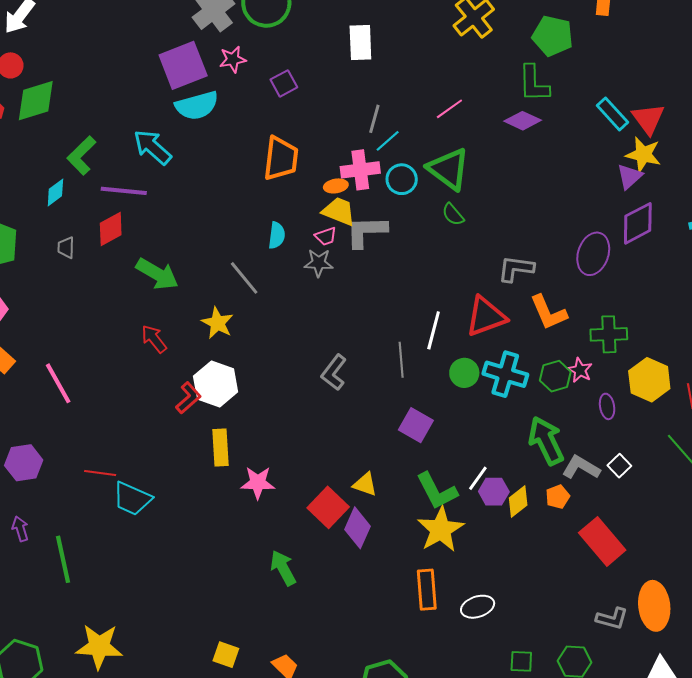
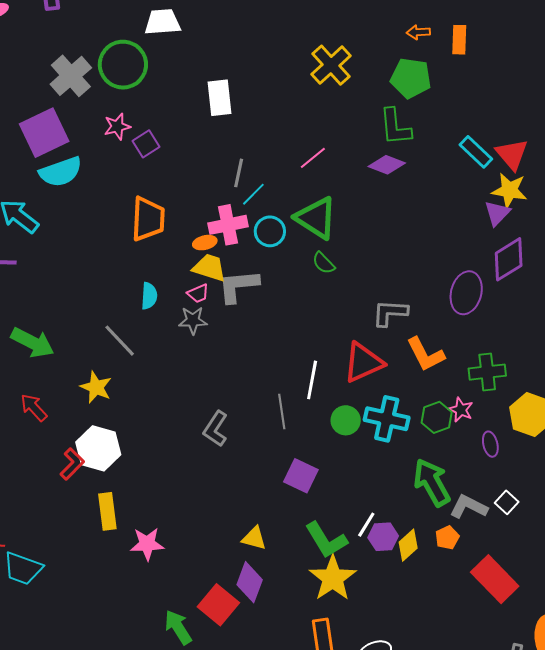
pink star: (233, 59) -> (117, 126), moved
red square: (328, 507) -> (218, 605), moved

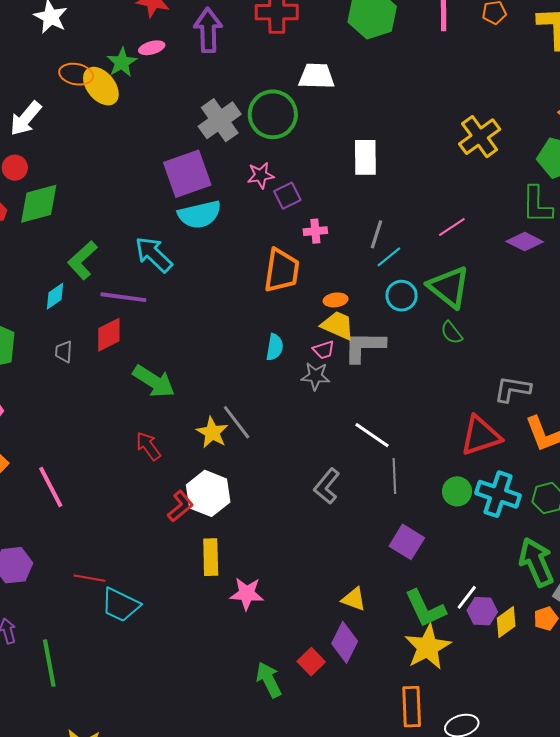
pink cross: (228, 225) -> (315, 231), moved, size x0.6
gray line: (120, 341) -> (237, 422), moved
white line: (312, 380) -> (372, 435), moved, turned -72
red square: (218, 605) -> (311, 662), size x0.7

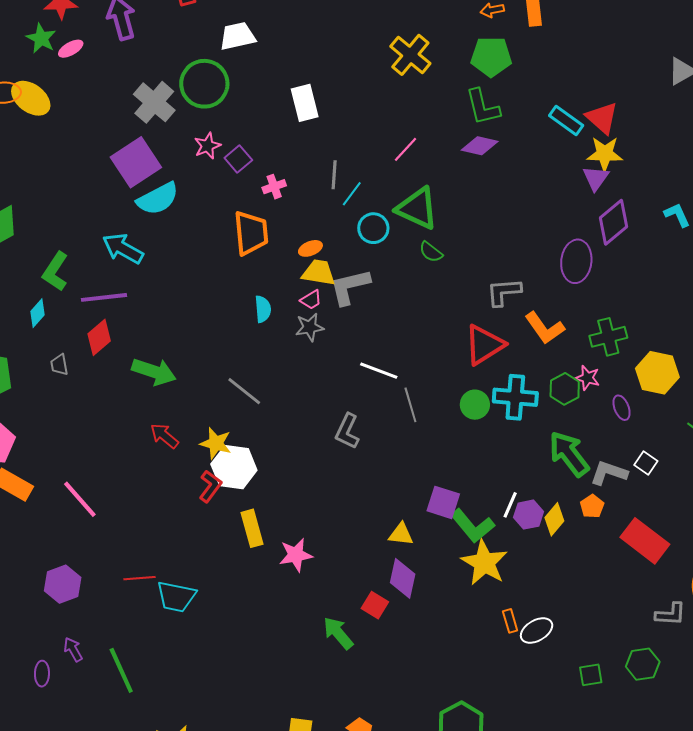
green star: (122, 62) -> (41, 38), moved
yellow star: (212, 432) -> (216, 443), moved
purple square: (407, 542) -> (443, 502), moved
orange rectangle: (412, 707) -> (510, 621), moved, size x0.6

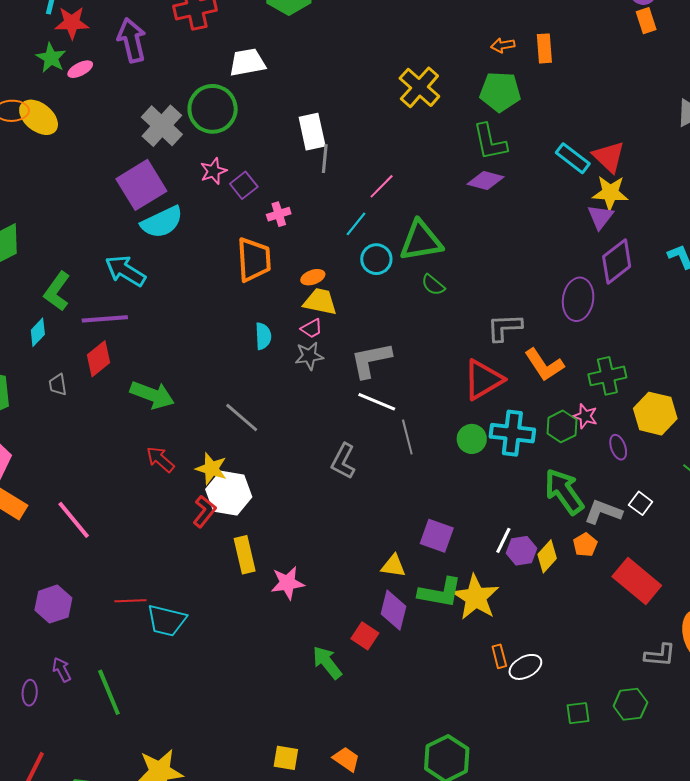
pink line: (405, 149) -> (382, 186), moved
gray line: (334, 175) -> (325, 159), moved
green triangle: (417, 208) -> (421, 241), turned -36
gray L-shape: (350, 287) -> (371, 360), moved
green L-shape: (473, 526) -> (440, 593), moved, turned -42

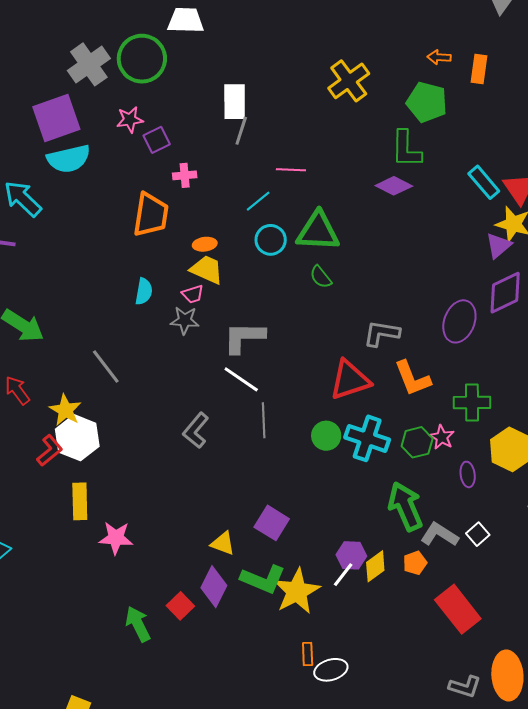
pink line: (382, 186) -> (291, 170), turned 36
white line: (503, 540) -> (343, 575), moved

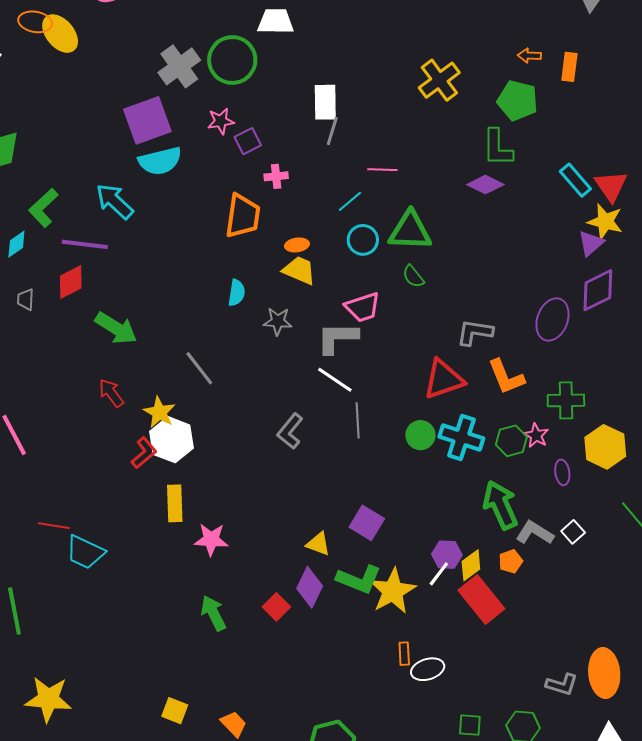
pink trapezoid: (193, 294) -> (363, 307), moved, size x1.6
red rectangle: (458, 609) -> (481, 600), moved
green arrow: (138, 624) -> (213, 613), moved

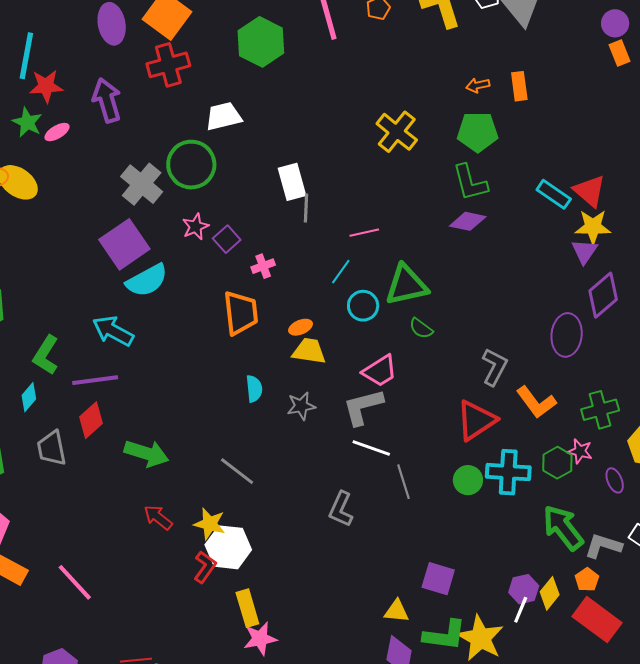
gray trapezoid: (26, 299) -> (52, 448), size x1.6
gray L-shape: (475, 332) -> (495, 367), turned 123
pink star: (211, 539) -> (260, 639), moved
red rectangle: (481, 600) -> (597, 620), moved

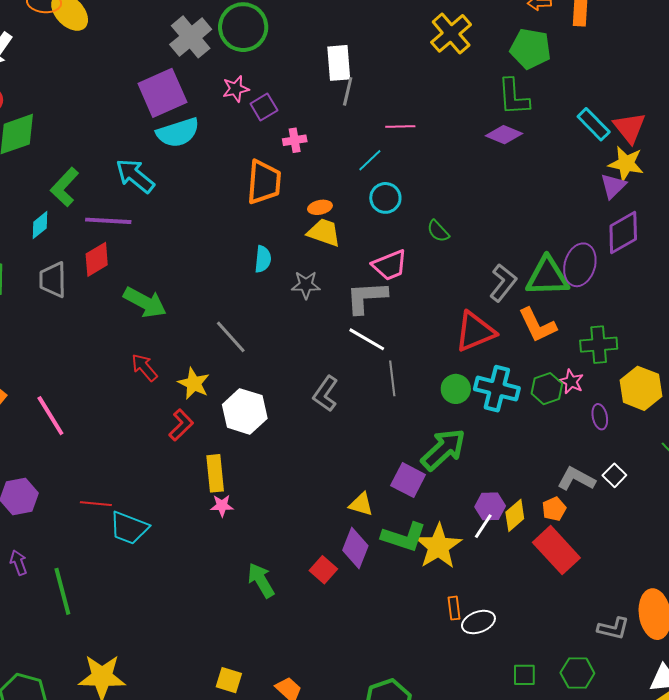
green triangle: (406, 285) -> (547, 276), moved
green arrow: (563, 528) -> (443, 449), moved, turned 75
white hexagon: (228, 547) -> (245, 411), moved
pink star: (260, 639) -> (222, 506), size x0.7

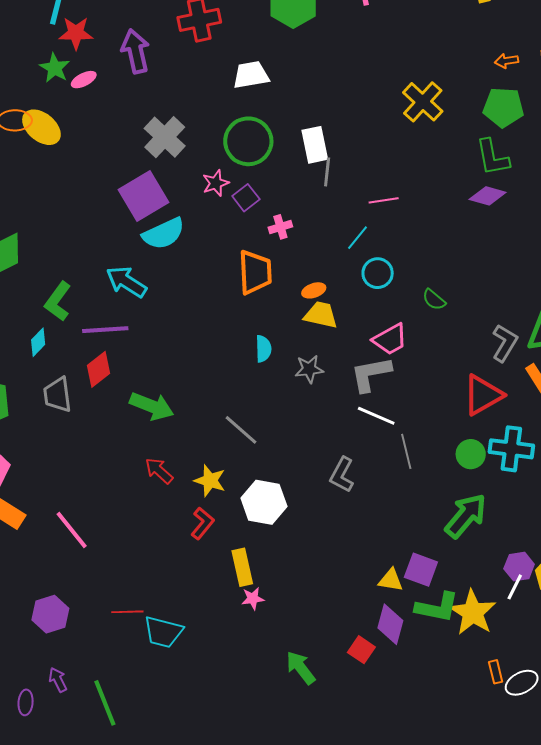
green circle: (243, 27) -> (248, 141), moved
purple square: (408, 480) -> (421, 570), moved

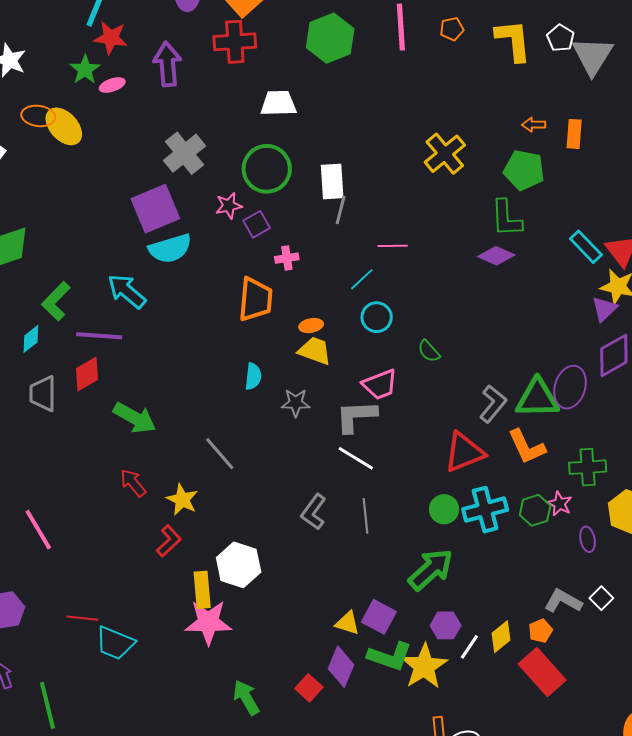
cyan cross: (511, 449) -> (485, 510), turned -30
gray line: (406, 451) -> (366, 516), moved
white hexagon: (264, 502) -> (239, 565), moved
purple hexagon: (519, 567) -> (446, 625), moved
pink star: (253, 598) -> (208, 622), size x2.0

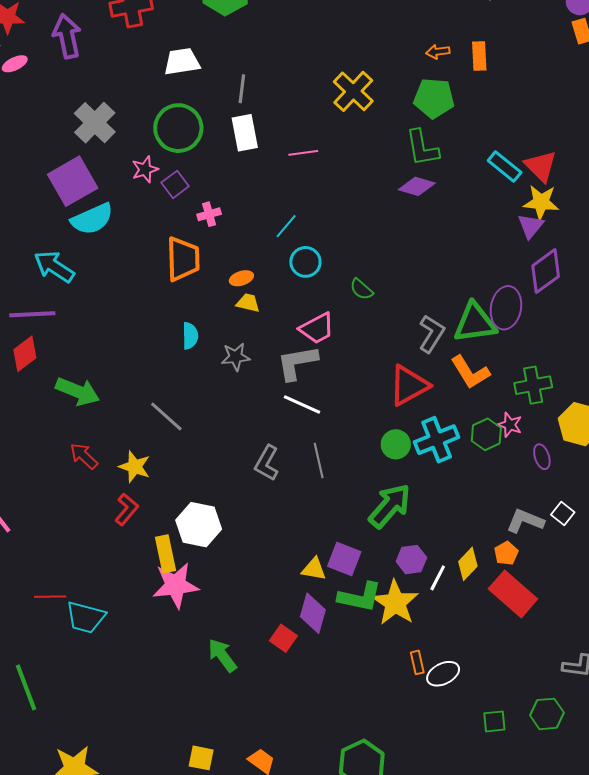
gray line: (341, 210) -> (242, 89), moved
pink line: (393, 246) -> (303, 153), moved
yellow trapezoid: (315, 351) -> (248, 303), size x0.7

